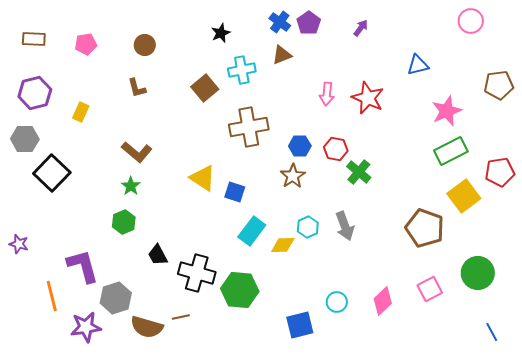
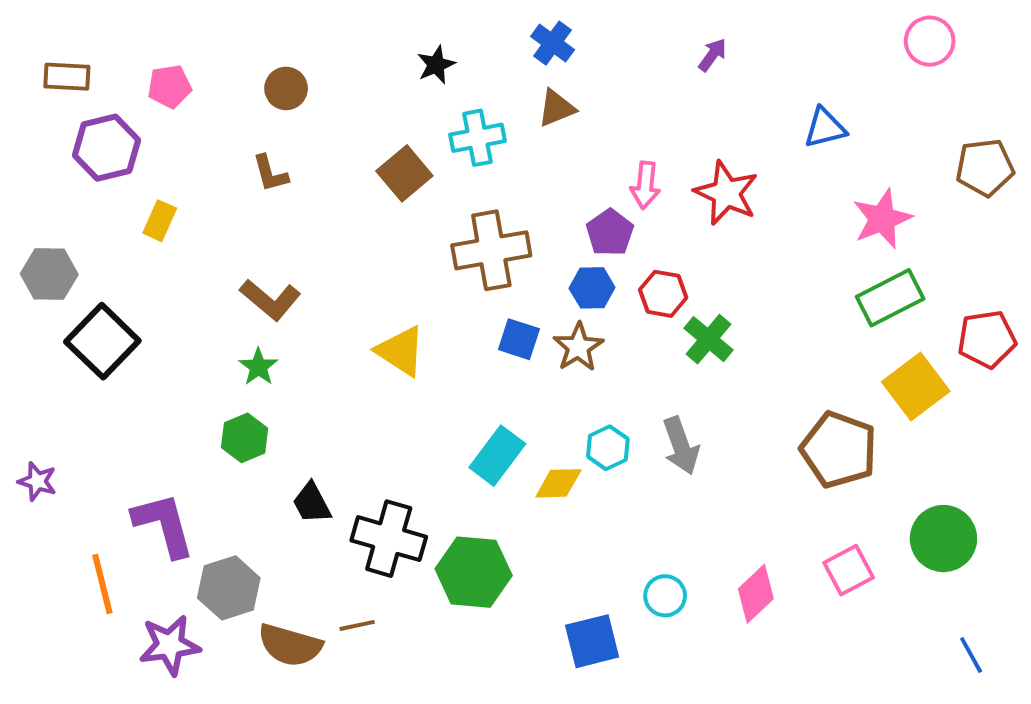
purple pentagon: (309, 23) -> (610, 233), moved
purple hexagon: (35, 93) -> (106, 148), moved
blue square: (235, 192) -> (519, 339), moved

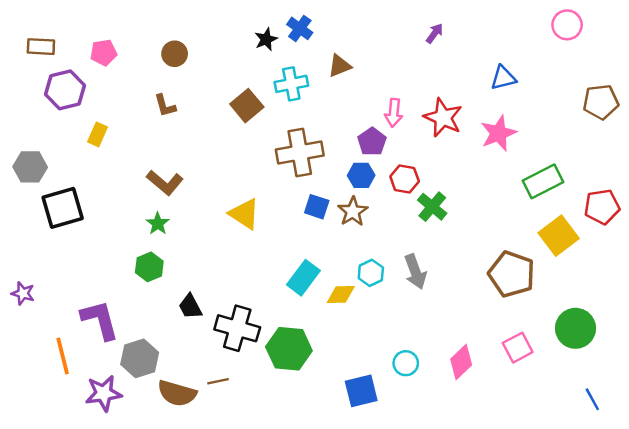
blue cross: (553, 43) -> (300, 28), moved
pink star: (882, 219) -> (498, 133), moved
black square: (102, 341) -> (63, 208), turned 30

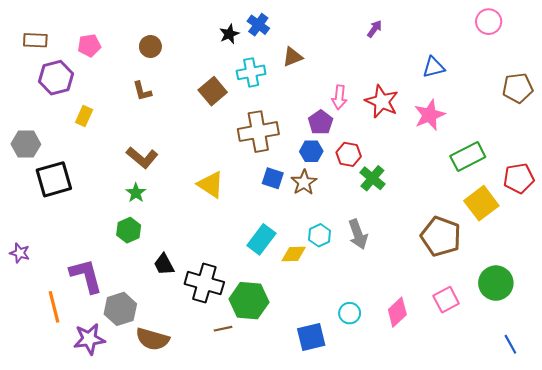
brown line: (218, 381) -> (223, 329), moved

